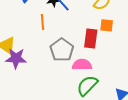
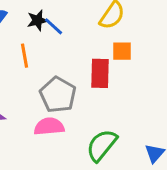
pink semicircle: (82, 65) -> (49, 126), moved

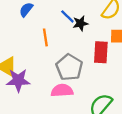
black star: (38, 20) -> (80, 23), moved

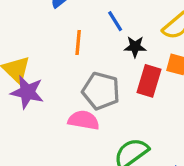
black star: (80, 23) -> (135, 47), moved
gray pentagon: (69, 67) -> (101, 91), turned -30

